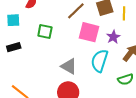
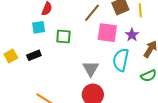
cyan square: (13, 20) -> (39, 27), moved
gray triangle: (69, 66) -> (91, 69), turned 36

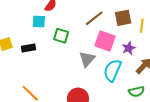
gray triangle: (91, 69) -> (87, 59), moved

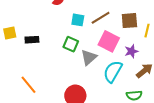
cyan square: (39, 22) -> (78, 20), moved
green square: (61, 36) -> (71, 44), moved

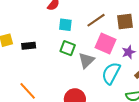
cyan square: (78, 20) -> (65, 25), moved

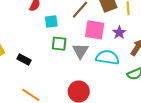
black rectangle: (29, 46) -> (24, 59), moved, turned 48
cyan semicircle: (111, 73) -> (107, 57), turned 85

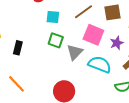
black rectangle: (24, 59) -> (18, 48), turned 64

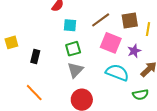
green square: (56, 40) -> (73, 49), turned -35
gray triangle: (75, 52) -> (75, 70), moved

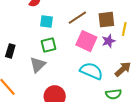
purple star: (134, 51) -> (109, 41), moved
gray triangle: (75, 70) -> (38, 65), moved

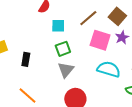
brown square: (106, 20) -> (117, 16), turned -36
gray triangle: (38, 65) -> (66, 70), moved

